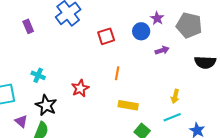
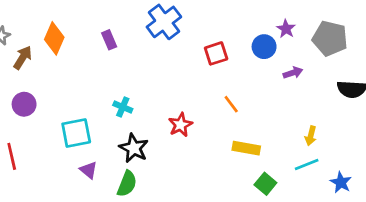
orange line: (117, 73) -> (231, 104), turned -48
purple triangle: (21, 121) -> (89, 170), moved

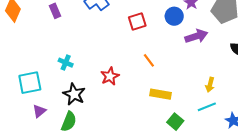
purple arrow: (293, 73) -> (196, 36), size x1.5
purple triangle: (89, 170) -> (39, 111), turned 40

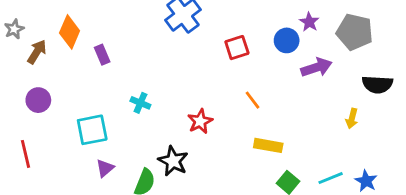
purple rectangle: (55, 11) -> (102, 55), moved
yellow arrow: (210, 85) -> (352, 118), moved
black star: (74, 94) -> (173, 161), moved
cyan line: (207, 107) -> (331, 178), moved

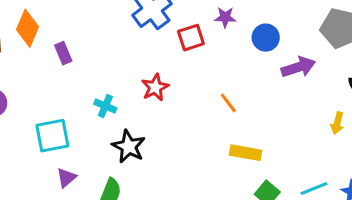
purple star: (309, 22) -> (225, 17), moved, turned -30
red square: (237, 48) -> (191, 38), moved
red star: (200, 121) -> (155, 87), moved
black star: (173, 161) -> (129, 147), moved

